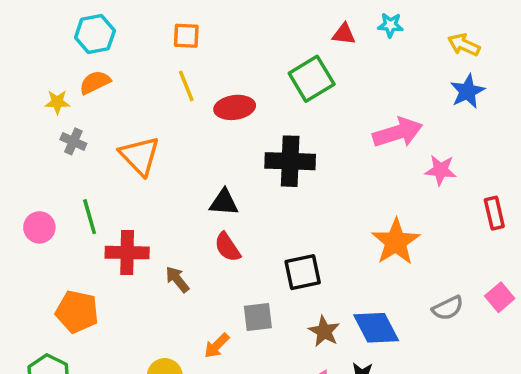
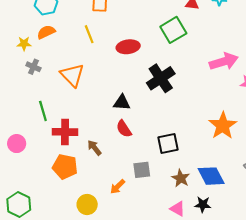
yellow line: (186, 86) -> (89, 34), moved
black cross: (290, 161) -> (161, 78), turned -36
pink circle: (39, 227) -> (17, 144), moved
orange pentagon: (77, 312) -> (65, 167), moved

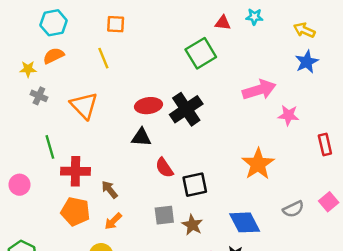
red ellipse: (128, 47) -> (148, 106), moved
red semicircle: (124, 129) -> (164, 168), moved
brown star: (181, 178) -> (192, 225), moved
orange arrow: (118, 187) -> (113, 221), moved

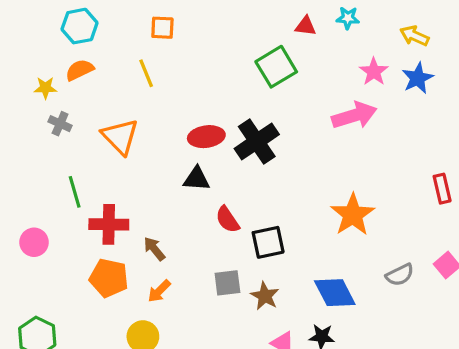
pink star: (288, 115) -> (374, 72), moved, turned 30

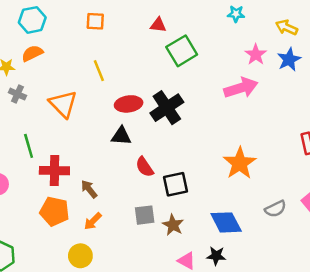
red triangle: (305, 26) -> (158, 25), moved
yellow line: (146, 73) -> (99, 71), moved

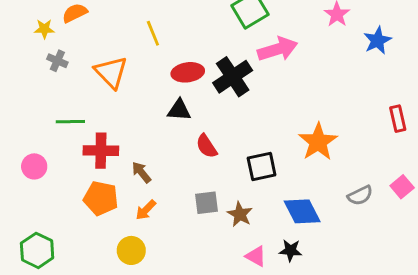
blue star: (289, 59) -> (377, 40), moved
pink arrow: (241, 88) -> (278, 49), moved
green line: (29, 146) -> (70, 122), turned -75
black square: (175, 184) -> (262, 166), moved

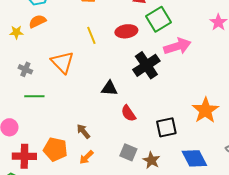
gray cross: (57, 61) -> (25, 69), moved
red ellipse: (188, 72) -> (126, 31), moved
red cross: (101, 151) -> (24, 156), moved
gray square: (207, 203) -> (128, 152), turned 30

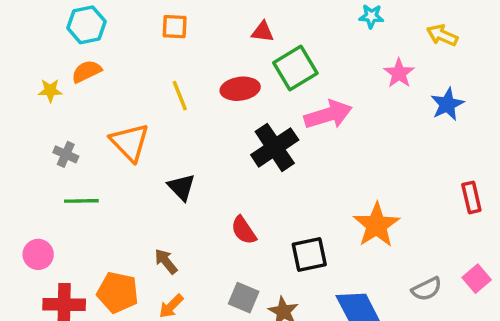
black triangle: (109, 88) -> (181, 187), moved, turned 42

